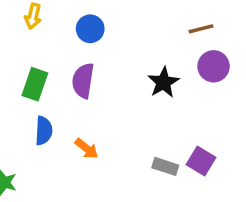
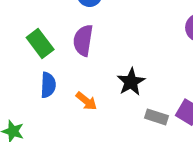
black star: (163, 82) -> (131, 82), moved
green rectangle: (35, 84) -> (40, 44), turned -56

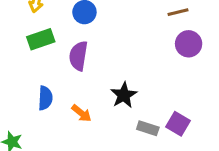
green rectangle: (40, 44) -> (41, 39), moved, turned -72

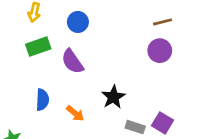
purple circle: (189, 44) -> (160, 51), moved
purple semicircle: (78, 56) -> (72, 62), turned -44

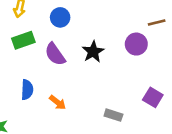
brown line: (162, 22) -> (157, 22), moved
black star: (113, 97) -> (93, 52), moved
purple square: (162, 123) -> (153, 97), moved

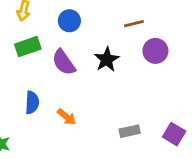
brown line: (157, 22) -> (134, 24), moved
purple square: (153, 97) -> (174, 134), moved
gray rectangle: (113, 115) -> (130, 131), turned -30

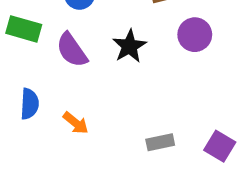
green rectangle: (28, 47) -> (24, 29), turned 35

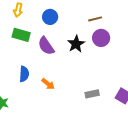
purple circle: (195, 35) -> (101, 38), moved

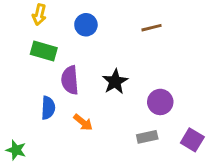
purple circle: (101, 38) -> (160, 102), moved
black star: (76, 44) -> (115, 82), moved
purple semicircle: (46, 46) -> (70, 80), moved, turned 30

